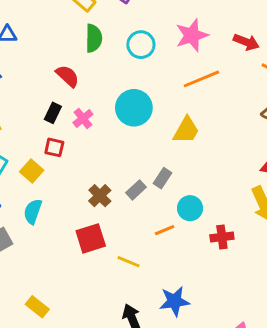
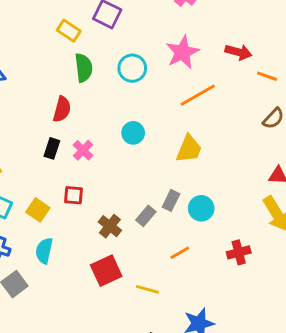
red semicircle: (68, 76) -> (62, 109), turned 70
cyan circle: (134, 108) -> (133, 133), size x0.6
red square: (54, 147) -> (73, 195), moved
cyan circle: (190, 208) -> (201, 208), moved

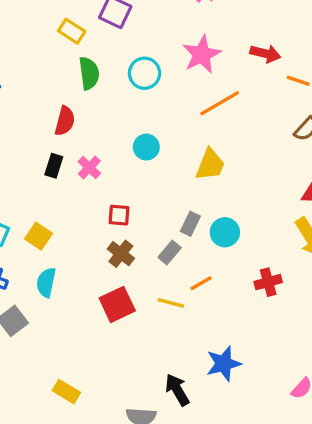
red square: (73, 195) -> (119, 215), moved
gray rectangle: (146, 216) -> (170, 253), moved
yellow line: (147, 289) -> (171, 303), moved

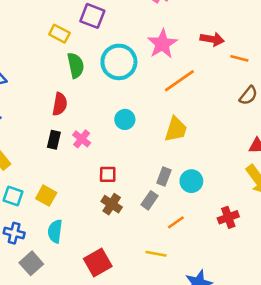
cyan circle: (145, 73) -> (119, 62), size x1.4
yellow line: (171, 303) -> (156, 254), moved
red square: (117, 304) -> (98, 262), moved

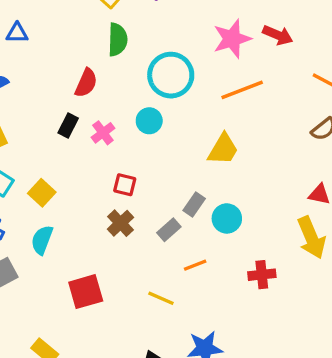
red arrow: (212, 39) -> (278, 35), moved
cyan circle: (119, 62) -> (171, 75), moved
cyan circle: (125, 119) -> (149, 121), moved

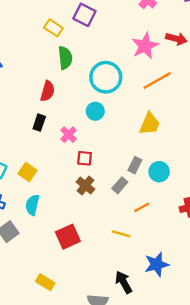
pink cross: (103, 133) -> (69, 135), moved

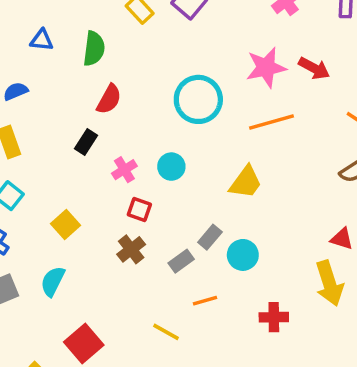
green semicircle: (65, 58) -> (94, 49), moved
cyan circle: (95, 111) -> (171, 167), moved
yellow square: (28, 172) -> (66, 224), moved
cyan semicircle: (32, 205) -> (53, 281), moved
red square: (68, 237) -> (84, 344), moved, turned -30

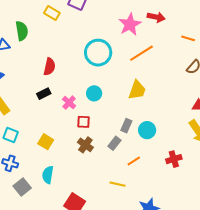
green semicircle: (94, 49) -> (22, 31), moved
black rectangle: (86, 142) -> (44, 94), turned 48

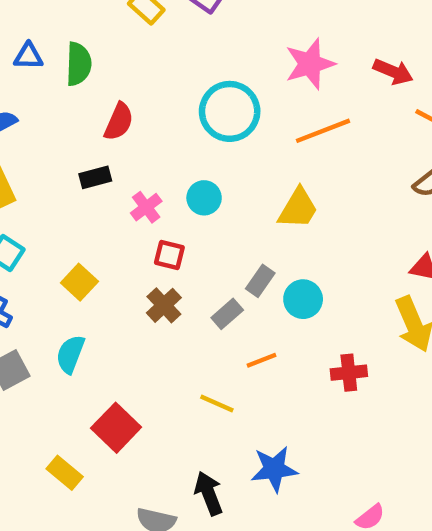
red arrow: (156, 17) -> (393, 72), moved
green semicircle: (22, 31) -> (79, 64), moved

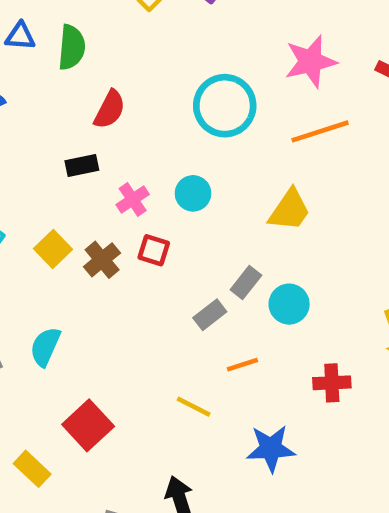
yellow square: (79, 282) -> (53, 249), moved
brown cross: (164, 305) -> (102, 260), moved
blue star: (274, 469) -> (271, 449), moved

